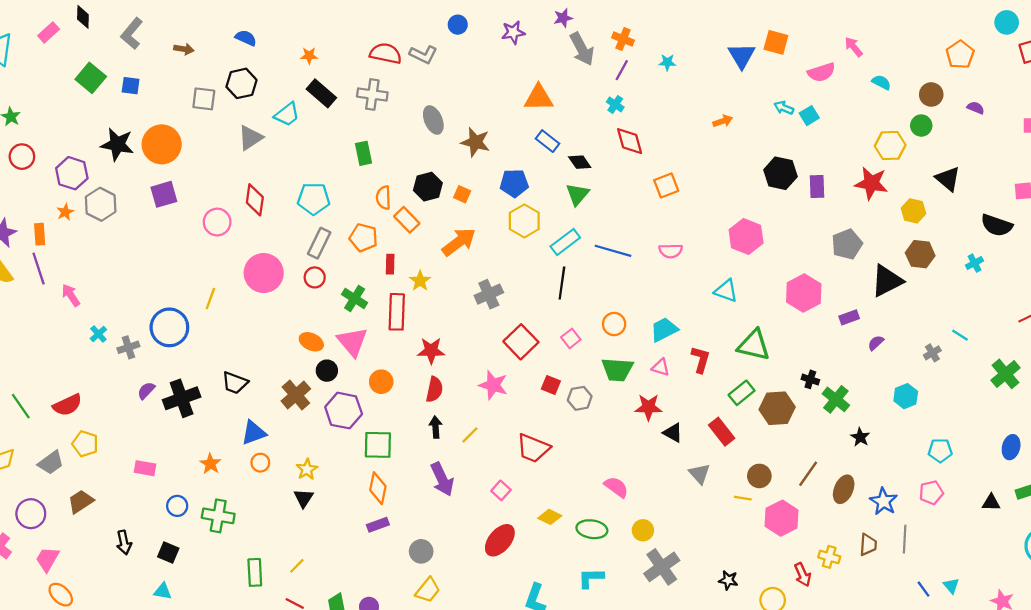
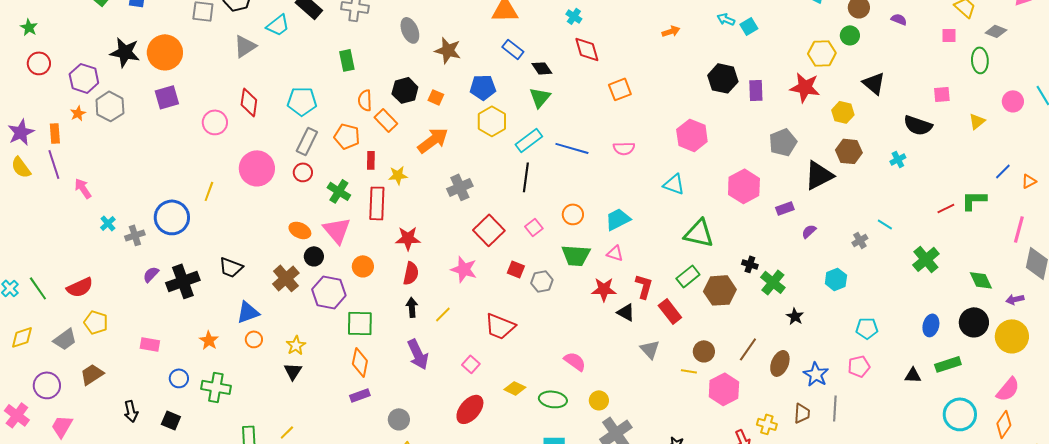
yellow star: (420, 281) -> (398, 175), turned 30
red L-shape: (701, 360) -> (644, 286), moved

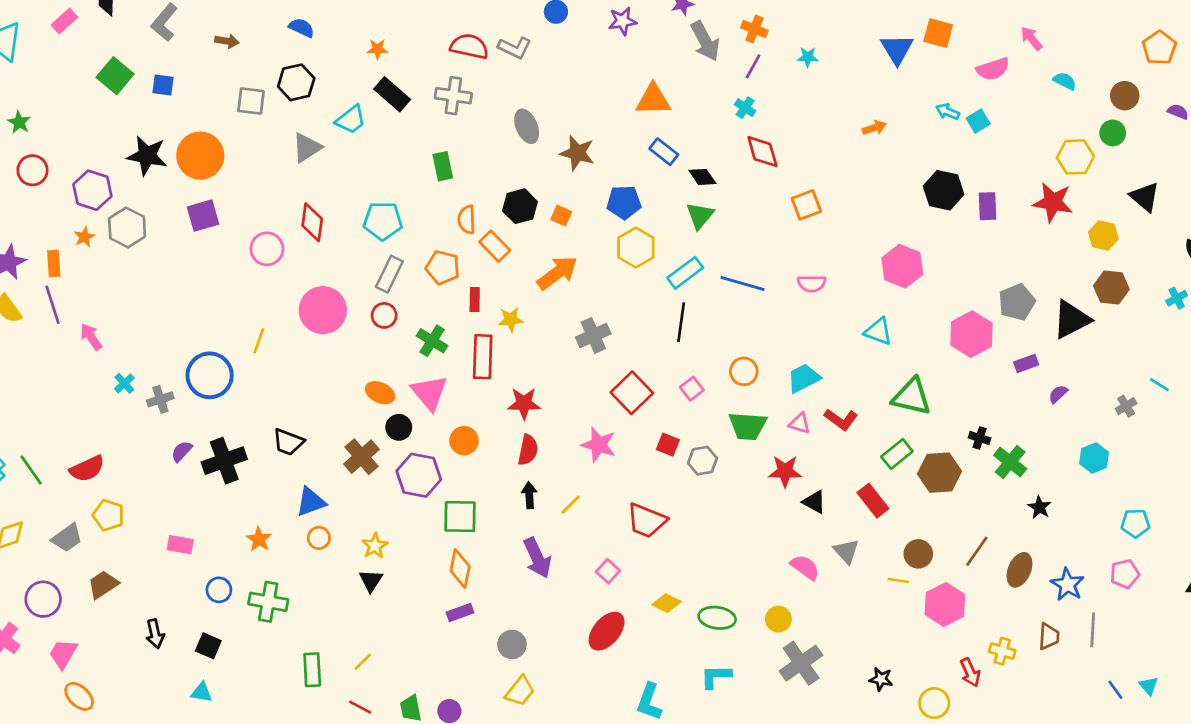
gray pentagon: (783, 142) -> (1017, 302), moved
red L-shape: (644, 286) -> (841, 419), moved, turned 110
pink semicircle: (575, 361) -> (805, 567), moved

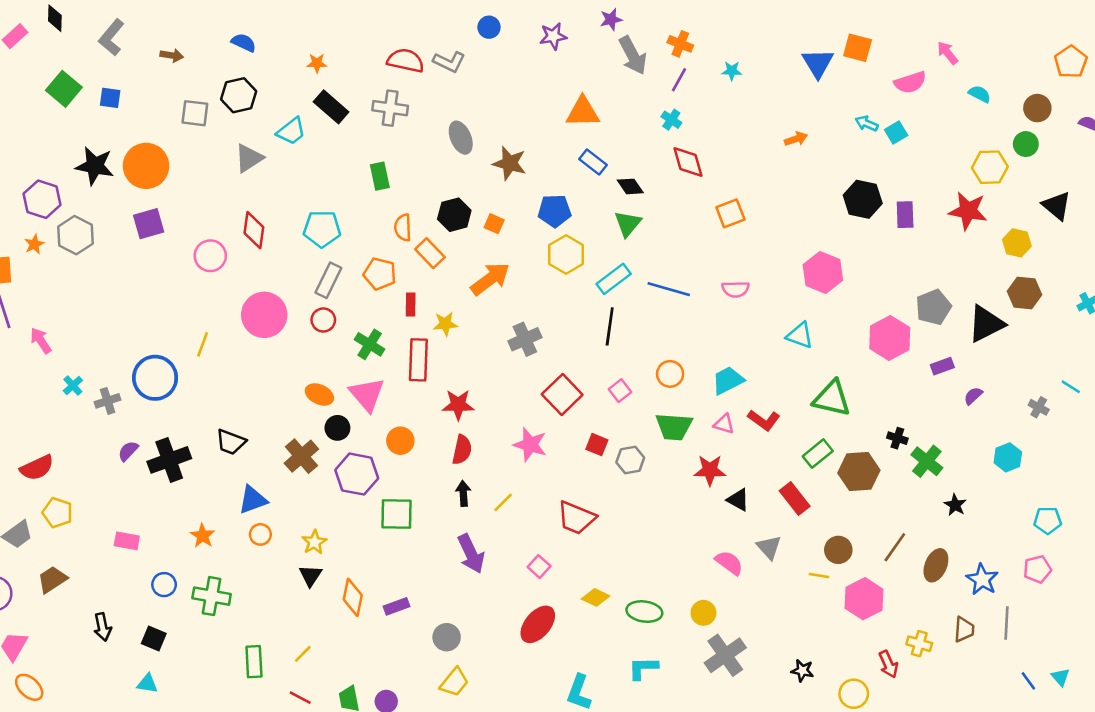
gray cross: (1126, 406) -> (1039, 407), turned -30
orange diamond: (460, 569) -> (353, 597), moved

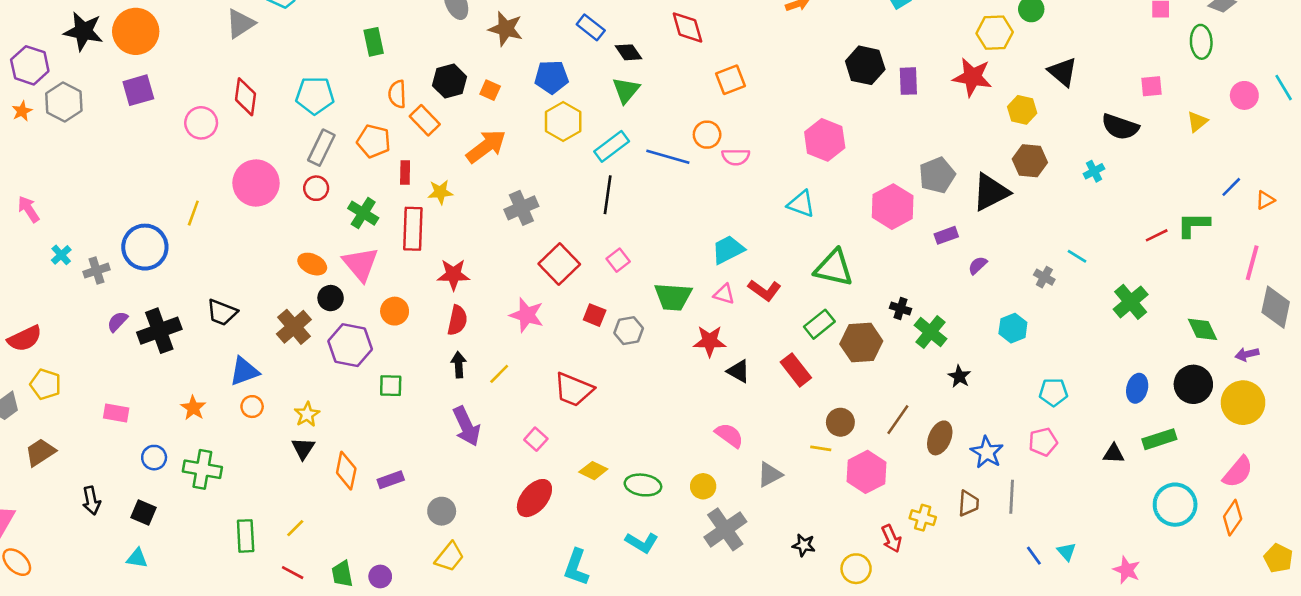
orange circle: (670, 374) -> (707, 135), moved
green square: (397, 514) -> (391, 386), size x0.7
gray triangle: (769, 547) -> (770, 475), moved, turned 44
cyan L-shape: (643, 668) -> (642, 543), turned -148

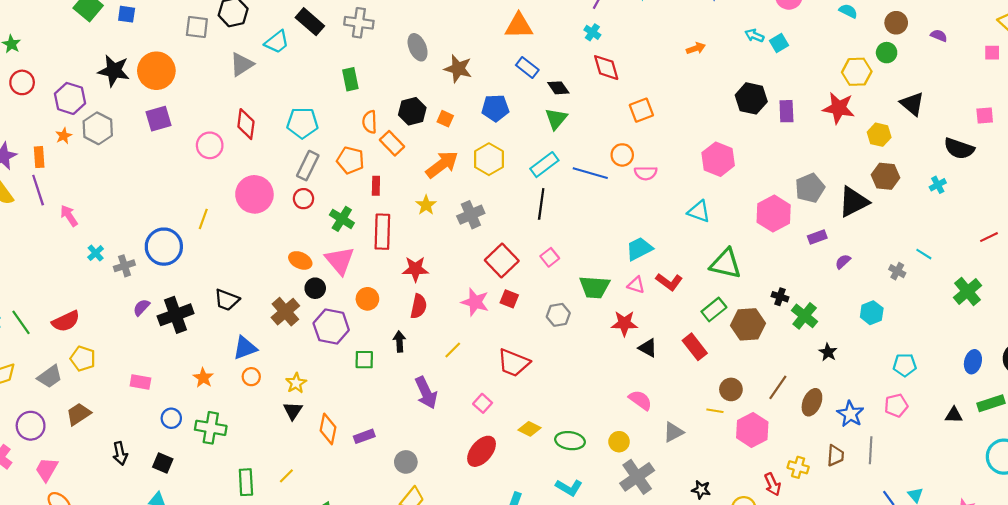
yellow hexagon: (563, 122) -> (489, 159), moved
yellow star: (440, 192) -> (426, 205), moved, turned -30
red square: (595, 315) -> (509, 299), moved
black arrow: (459, 365) -> (399, 341), moved

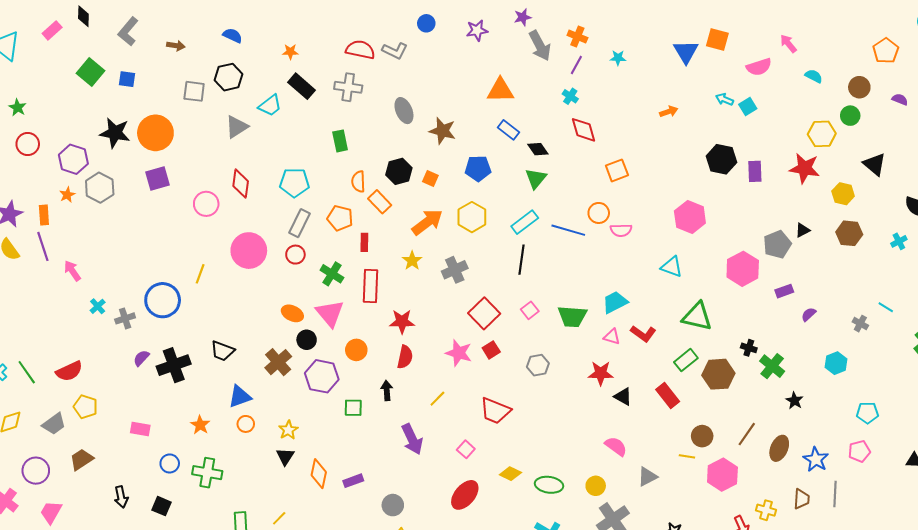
black triangle: (854, 202) -> (803, 230), moved, size x0.5
green trapezoid: (595, 287) -> (572, 316), moved
red square: (509, 299) -> (491, 350), turned 36

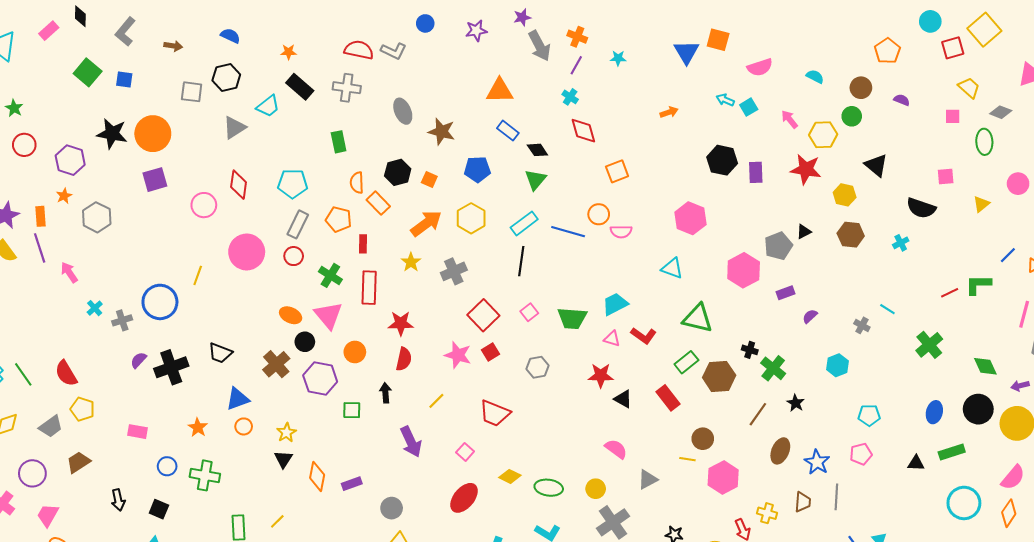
pink arrow: (788, 44) -> (789, 119), moved
gray hexagon: (100, 188) -> (97, 217), moved
red semicircle: (69, 371) -> (66, 373), turned 84
brown line: (747, 434) -> (758, 414), moved

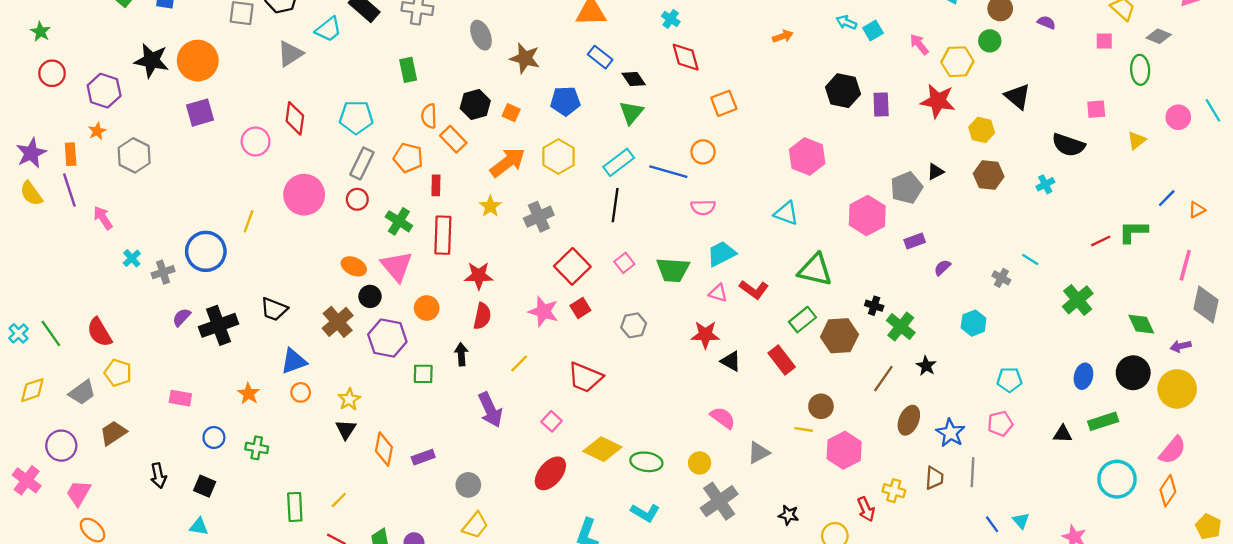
pink semicircle: (621, 232) -> (703, 207), moved
green cross: (205, 475) -> (257, 448), size x0.7
yellow diamond: (510, 476) -> (602, 449), size x1.5

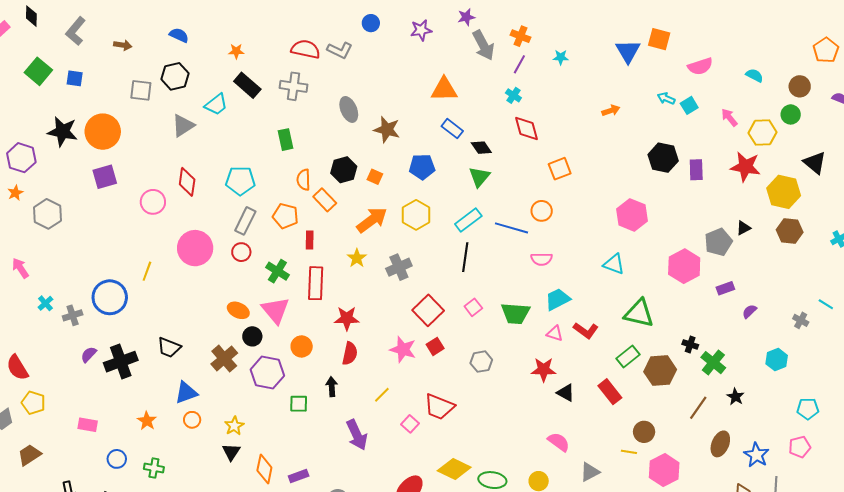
yellow hexagon: (982, 130) -> (784, 192), size x1.5
pink square: (552, 421) -> (410, 424), moved

